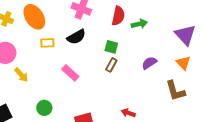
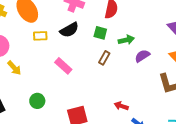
green arrow: (139, 24) -> (126, 40), moved
green square: (111, 47) -> (100, 33), moved

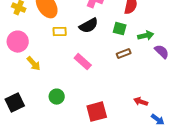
purple semicircle: (142, 56) -> (162, 52), turned 77
brown rectangle: (104, 58) -> (124, 54), turned 40

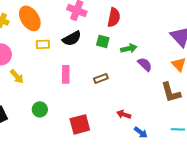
brown rectangle: (124, 54) -> (101, 78), moved
pink rectangle: (83, 62) -> (66, 74), turned 48

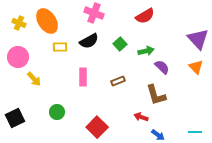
red semicircle: (114, 17) -> (145, 16), moved, turned 48
green square: (103, 41) -> (120, 44), turned 32
brown L-shape: (171, 92) -> (156, 95), moved
red square: (80, 124) -> (97, 127), turned -30

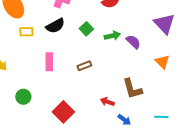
purple semicircle: (162, 67) -> (133, 42), moved
orange triangle: (196, 67) -> (162, 62), moved
brown L-shape: (156, 95) -> (132, 89), moved

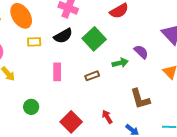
green square: (86, 29) -> (94, 39), size x1.6
green arrow: (112, 36) -> (120, 63), moved
red arrow: (107, 102) -> (107, 117), moved, turned 40

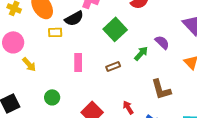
black semicircle: (63, 36) -> (74, 18), moved
green arrow: (120, 63) -> (141, 53), turned -35

